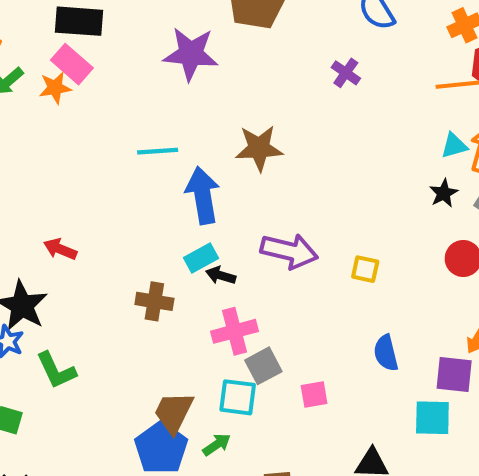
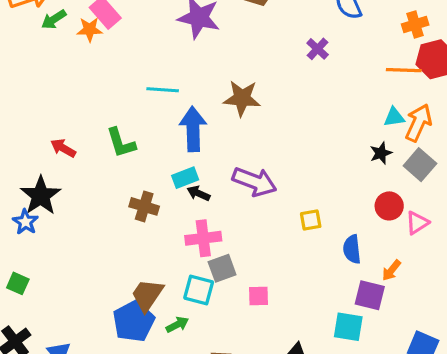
red arrow: (60, 249) -> (63, 148), moved
yellow square: (365, 269) -> (311, 220), moved, turned -30
blue semicircle: (386, 353) -> (352, 249), moved
green L-shape: (56, 370) -> (121, 143), moved

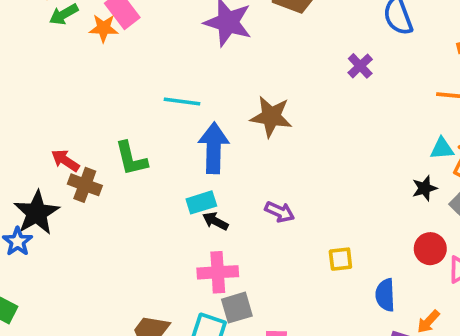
purple arrow: (254, 182) -> (280, 212), size x0.6
brown cross: (144, 206) -> (85, 185), moved

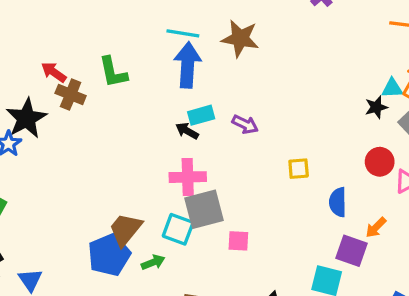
cyan line: (182, 101) -> (183, 33), moved
cyan triangle: (442, 148) -> (392, 88), moved
cyan rectangle: (201, 202) -> (201, 115), moved
gray square: (237, 308) -> (204, 209), size x1.4

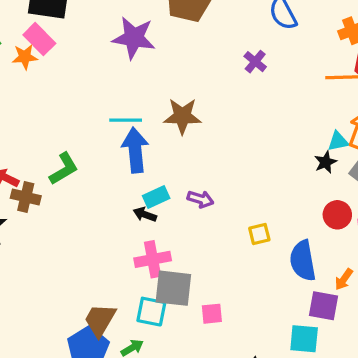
green L-shape: (113, 72) -> (64, 169), turned -100
blue semicircle: (338, 202) -> (303, 261), size x1.4
gray square: (204, 209) -> (173, 288), turned 30

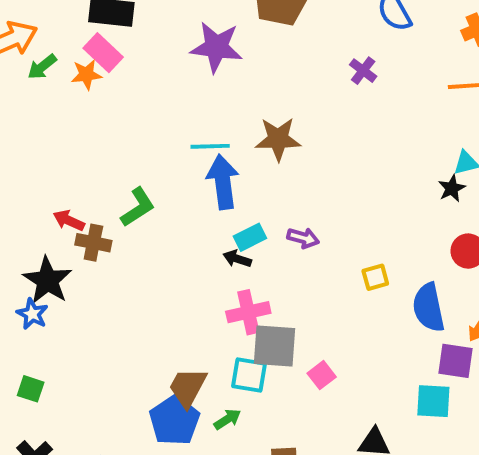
pink square: (212, 314) -> (322, 375), turned -30

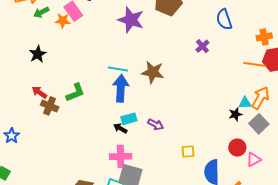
black star: (47, 280) -> (38, 54), moved, size x0.7

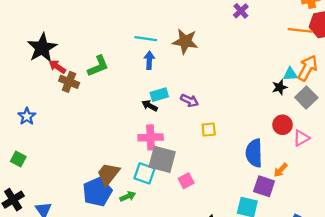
black star: (38, 54) -> (42, 48), moved, size x1.5
blue arrow: (121, 88) -> (149, 60), size x0.6
yellow square: (188, 152) -> (209, 130), moved

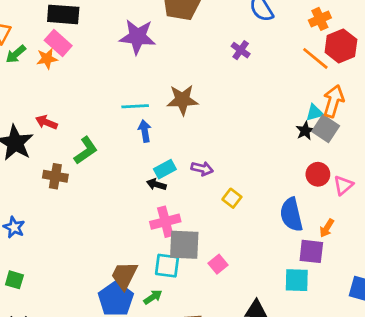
orange line: (300, 30) -> (315, 58), turned 45
red arrow: (57, 67) -> (46, 122), moved
gray square: (306, 97) -> (326, 129), moved
yellow square: (209, 130) -> (232, 198), turned -35

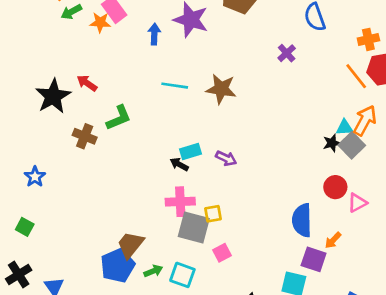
blue arrow: (145, 131) -> (154, 34), moved
yellow square: (232, 198) -> (213, 214), moved, turned 30
cyan square: (167, 266) -> (182, 275), moved

